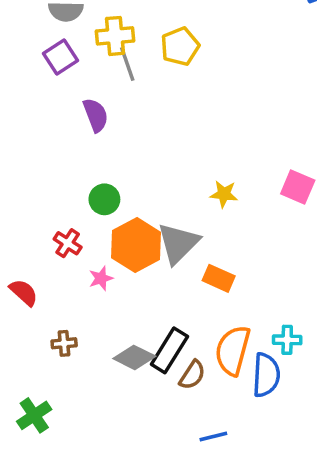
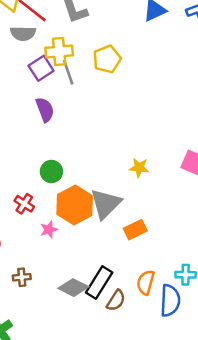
purple square: (61, 57) -> (41, 68), moved
orange rectangle: (219, 278) -> (135, 230), turned -50
orange semicircle: (233, 350) -> (146, 282), size x0.7

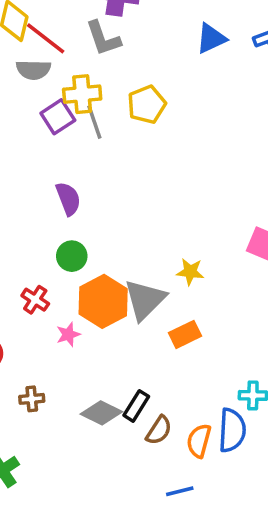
purple semicircle: (45, 110) -> (68, 199), moved
yellow star: (139, 168) -> (190, 272), moved
black rectangle: (99, 282) -> (136, 406), size x0.7
orange semicircle: (146, 282) -> (199, 441), moved

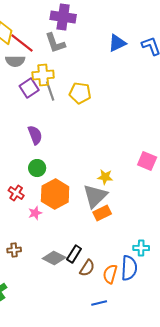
yellow pentagon: (147, 105) -> (80, 93), moved, turned 30
gray triangle: (145, 300) -> (95, 196), moved

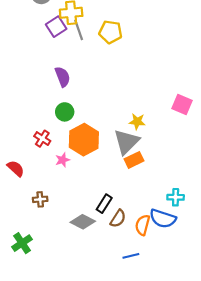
gray diamond: (54, 258) -> (83, 222), moved
blue semicircle: (129, 268) -> (163, 219), turned 105

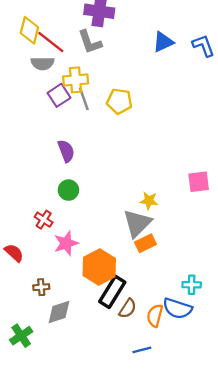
pink square: (182, 104) -> (199, 182), turned -30
orange hexagon: (84, 140) -> (99, 267), moved
pink star: (63, 160) -> (66, 243), size x1.5
black rectangle: (104, 204) -> (112, 292), size x1.5
gray diamond: (83, 222) -> (59, 312), moved, turned -45

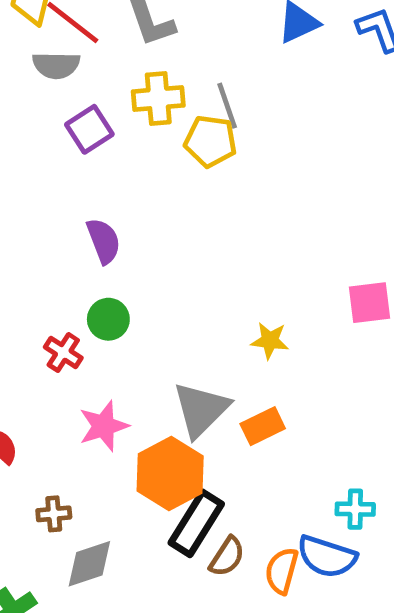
yellow cross: (76, 80) -> (158, 98), moved
gray line: (84, 99) -> (227, 106), moved
red cross: (44, 220) -> (63, 352), moved
gray triangle: (137, 223) -> (201, 409), moved

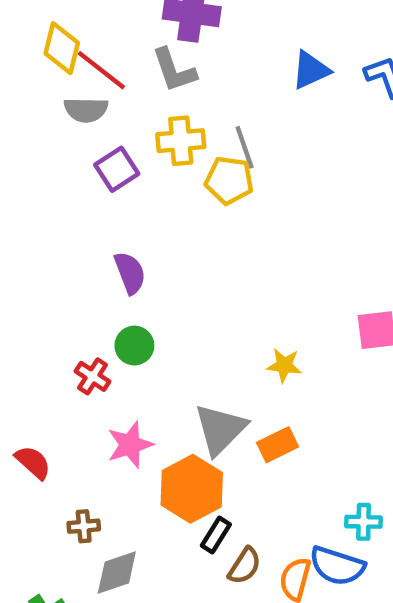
black rectangle: (196, 523) -> (216, 535), size x0.6

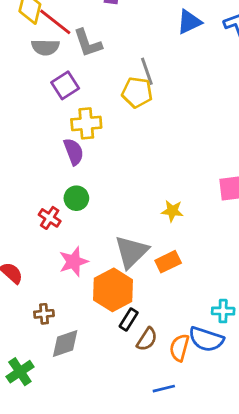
gray L-shape: (174, 70) -> (88, 43), moved
yellow cross: (181, 141) -> (86, 123), moved

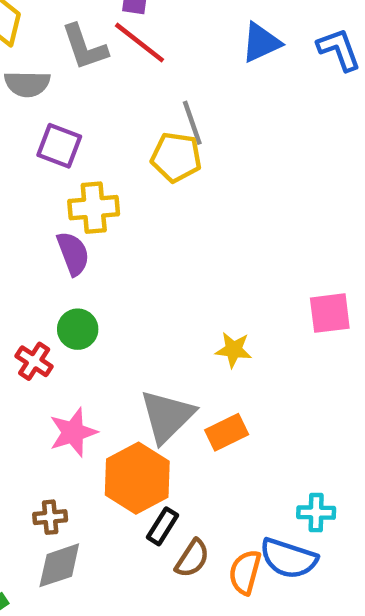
red line: (55, 22) -> (140, 43), moved
gray L-shape: (88, 43) -> (85, 47), moved
purple square: (65, 85) -> (59, 146), turned -36
brown cross: (44, 314) -> (50, 517), moved

